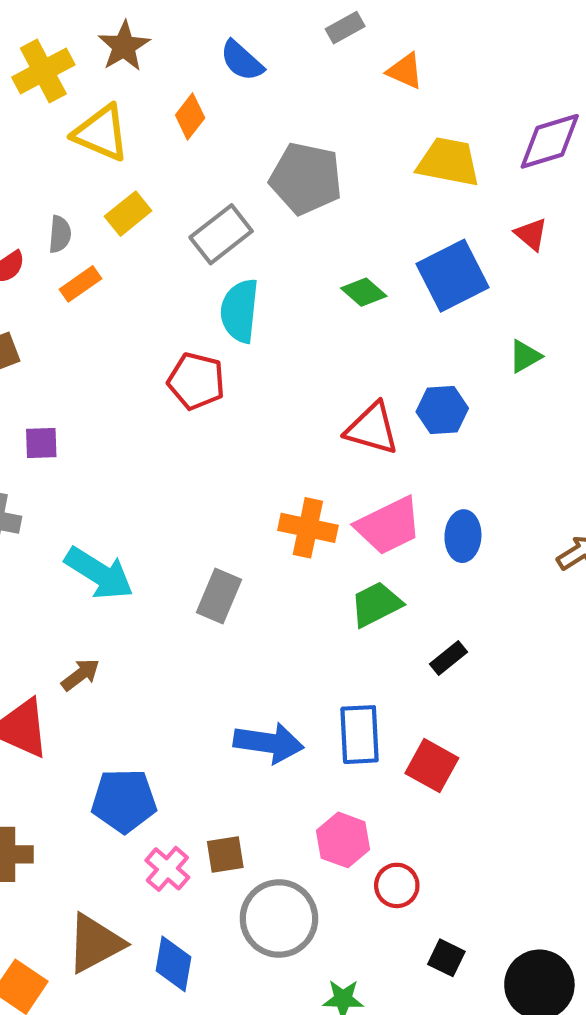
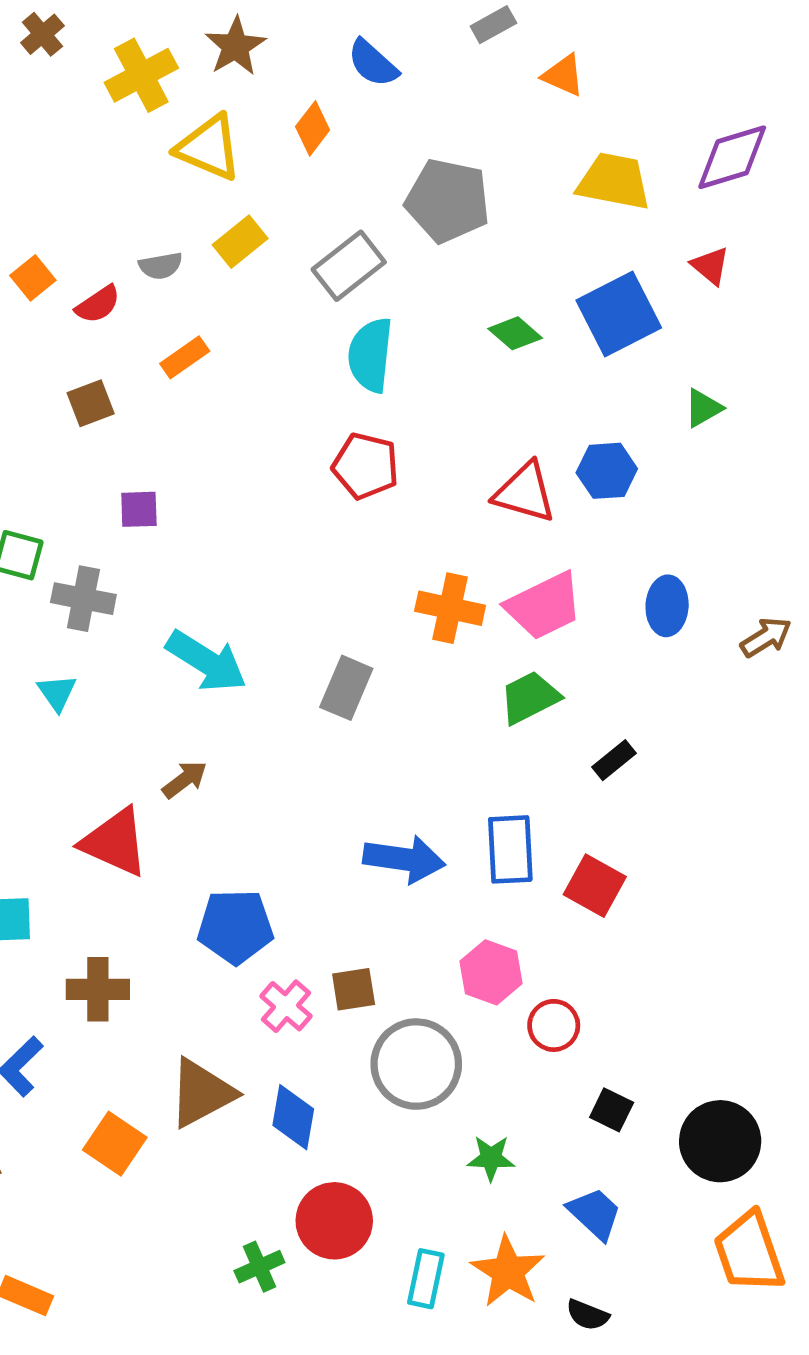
gray semicircle: (60, 234) -> (161, 266), turned 75
orange rectangle: (81, 284) -> (185, 357), moved
red pentagon: (196, 381) -> (366, 466), moved
blue ellipse: (463, 536) -> (667, 606), moved

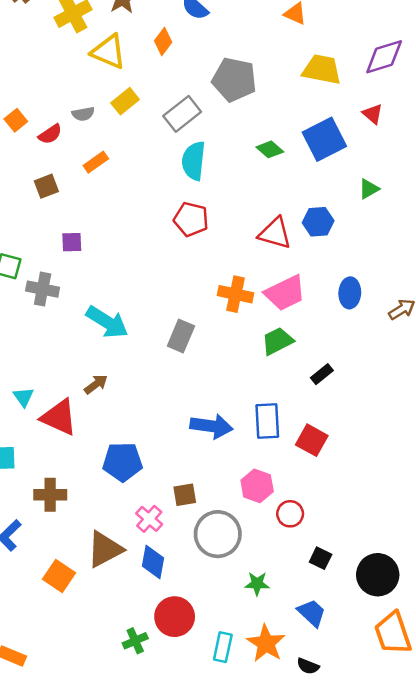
cyan triangle: (57, 693) -> (23, 397), moved
pink cross: (286, 1006) -> (149, 519), moved

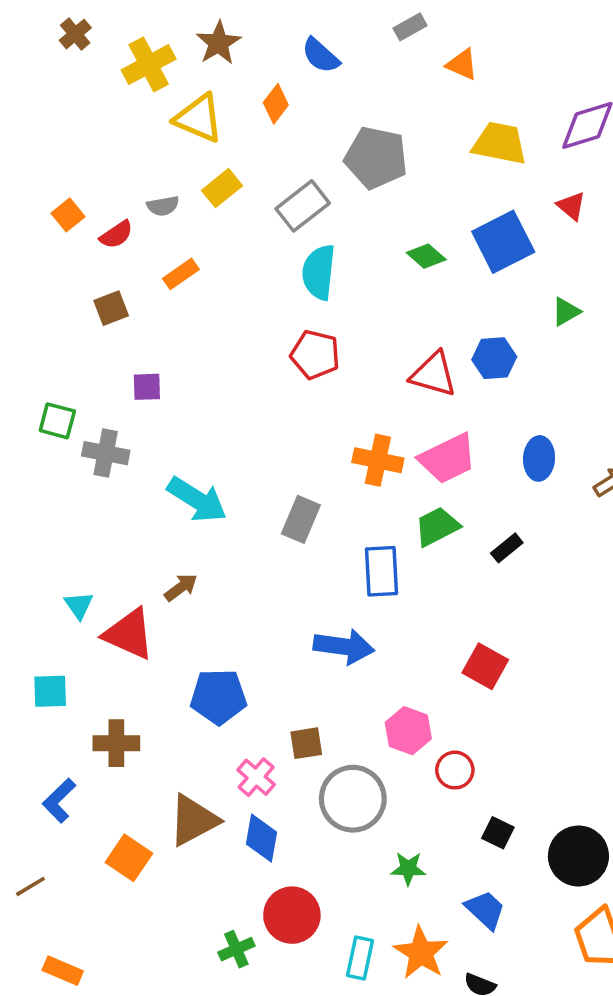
black rectangle: (322, 374) -> (507, 548), moved
blue rectangle: (267, 421) -> (381, 571), moved

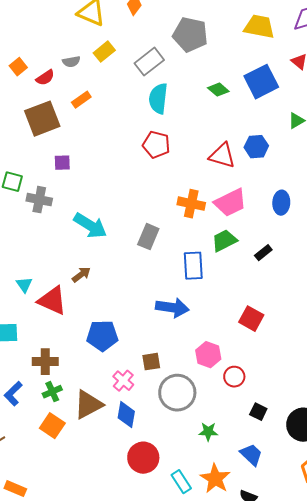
brown square: (111, 308) -> (42, 119), size x1.8
green cross: (236, 949) -> (52, 392), moved
cyan rectangle: (360, 958) -> (181, 482), turned -45

